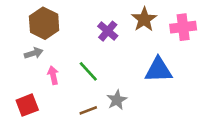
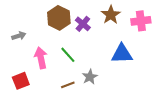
brown hexagon: (44, 23) -> (59, 18), moved
gray arrow: (34, 53) -> (19, 36), moved
pink arrow: (53, 75) -> (41, 58), size x1.5

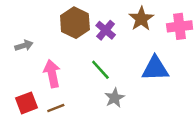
green line: (68, 55) -> (100, 70), moved
brown line: (68, 85) -> (56, 108), moved

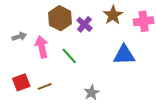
green line: (100, 70) -> (69, 56), moved
pink arrow: (52, 74) -> (42, 47), moved
gray star: (114, 98) -> (92, 93), moved

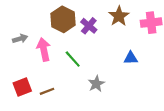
blue triangle: (124, 55) -> (131, 58), size x0.6
gray star: (92, 93) -> (96, 84), moved

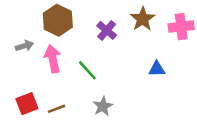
brown hexagon: (63, 19) -> (58, 20), moved
gray star: (96, 84) -> (103, 106), moved

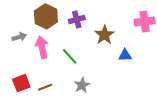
brown star: (143, 19) -> (105, 35), moved
purple cross: (107, 30) -> (77, 19), moved, turned 35

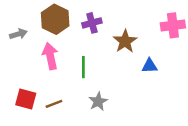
gray arrow: (19, 37) -> (18, 34), moved
green line: (70, 56) -> (83, 67), turned 42
red square: (21, 83) -> (26, 99), turned 36

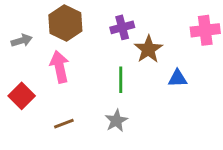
purple cross: (92, 23) -> (122, 27), moved
green line: (83, 67) -> (121, 80), moved
red square: (26, 99) -> (22, 96), moved, turned 30

